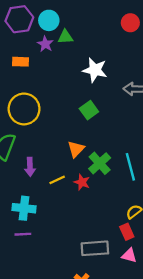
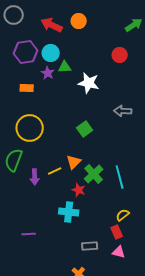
white star: (95, 70) -> (89, 83), moved
yellow line: (57, 180) -> (55, 171), moved
cyan cross: (24, 208) -> (69, 212), moved
gray rectangle: (95, 248) -> (90, 246), size x0.7

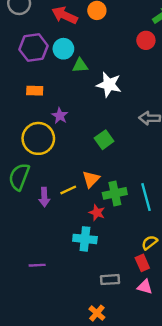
red circle: (120, 55) -> (146, 40), moved
purple star: (48, 73) -> (60, 116), moved
green cross: (94, 174) -> (115, 193), turned 30

